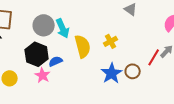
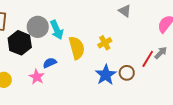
black hexagon: (37, 54) -> (20, 43), moved

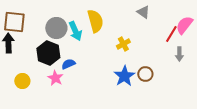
black hexagon: (20, 43) -> (48, 53), moved
yellow semicircle: (77, 48) -> (95, 21), moved
gray arrow: (161, 53) -> (179, 54), turned 136
red line: (148, 59) -> (171, 34), moved

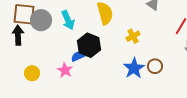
gray circle: (56, 28) -> (41, 20), moved
cyan arrow: (75, 31) -> (68, 20), moved
black hexagon: (48, 53) -> (89, 45), moved

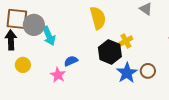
cyan arrow: (68, 20) -> (49, 36), moved
black hexagon: (89, 45) -> (110, 52), moved
yellow circle: (32, 73) -> (23, 65), moved

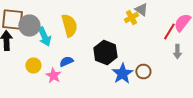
yellow semicircle: (98, 18) -> (69, 26), moved
yellow cross: (126, 41) -> (131, 18), moved
yellow circle: (23, 65) -> (33, 66), moved

